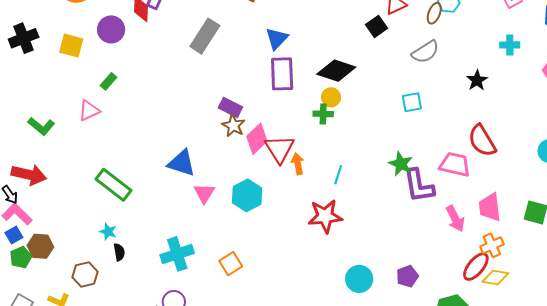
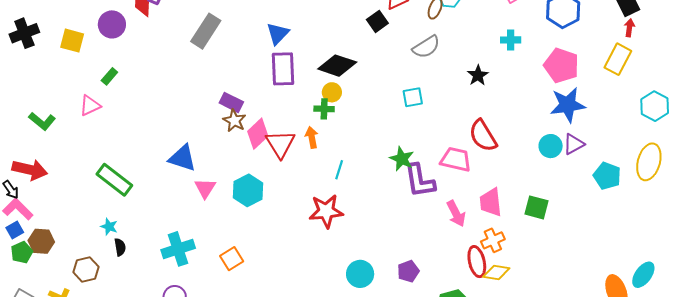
orange arrow: (298, 164) -> (312, 137), moved
red ellipse: (476, 267) -> (477, 262), turned -52

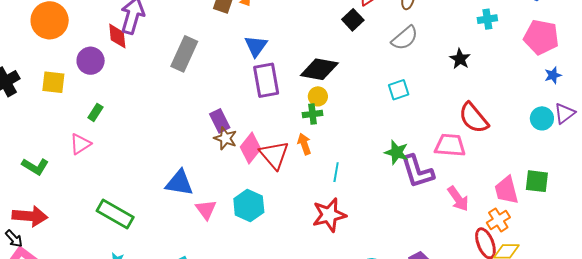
purple rectangle: (231, 102) -> (220, 121), turned 45
blue star: (568, 105) -> (553, 75), size x0.5
pink trapezoid: (491, 202) -> (507, 190), moved

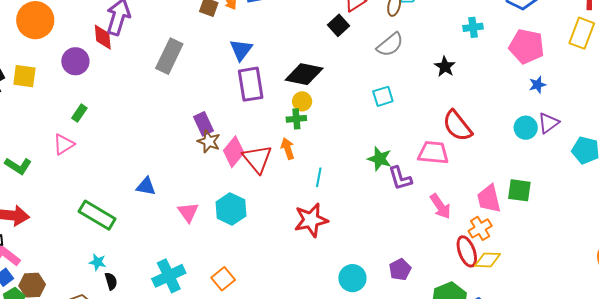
yellow square: (53, 82) -> (24, 76), moved
purple L-shape: (417, 171) -> (400, 178), size x0.7
blue triangle: (179, 183) -> (146, 186), moved, size x0.7

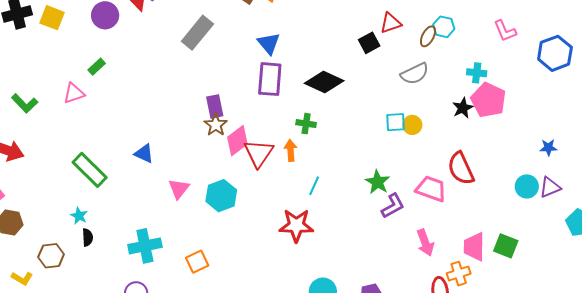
cyan cross: (473, 27) -> (477, 73), moved
pink pentagon: (527, 46) -> (488, 100), moved
blue triangle: (241, 50) -> (269, 43), turned -30
yellow circle: (302, 101) -> (412, 125), moved
purple L-shape: (400, 178) -> (393, 206), turned -116

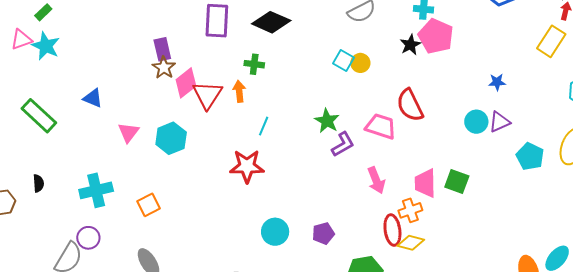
cyan square: (396, 122) -> (344, 61), turned 35
cyan star: (79, 216) -> (46, 46), moved, size x1.6

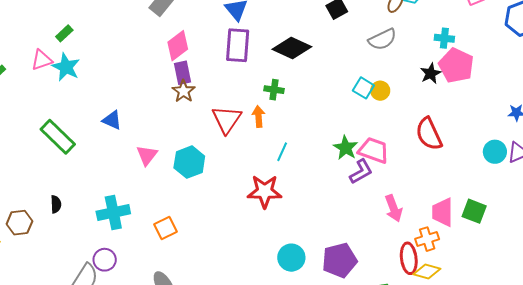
pink diamond: (186, 83) -> (178, 46), moved
pink trapezoid: (381, 126) -> (374, 150), moved
purple pentagon: (323, 233) -> (340, 260), size x1.6

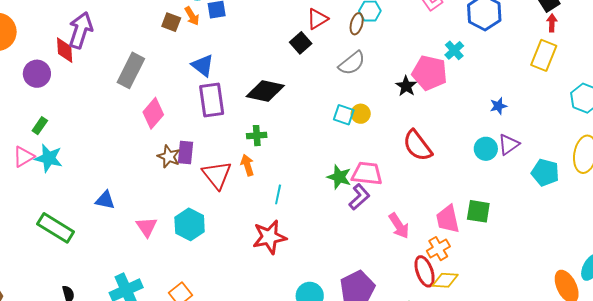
cyan cross: (444, 38) -> (454, 50), moved, turned -36
purple rectangle: (183, 73) -> (186, 153), moved, turned 30

